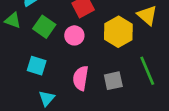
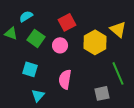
gray square: (113, 81) -> (102, 93), moved

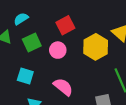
green square: (36, 38) -> (32, 43), turned 30
pink semicircle: (65, 79) -> (63, 87), turned 120

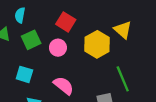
cyan semicircle: (21, 19) -> (20, 15), turned -48
red square: (65, 25) -> (66, 22), turned -30

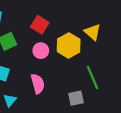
pink circle: (58, 48) -> (41, 51), moved
pink semicircle: (64, 86) -> (38, 84), turned 36

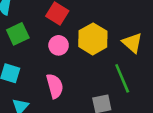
yellow triangle: (92, 32) -> (132, 43), moved

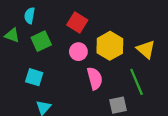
pink semicircle: (55, 86) -> (95, 78), moved

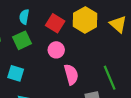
cyan semicircle: (30, 16) -> (24, 17), moved
yellow hexagon: (110, 46) -> (85, 20), moved
yellow triangle: (146, 49) -> (118, 24), moved

